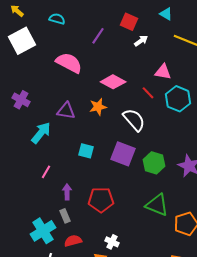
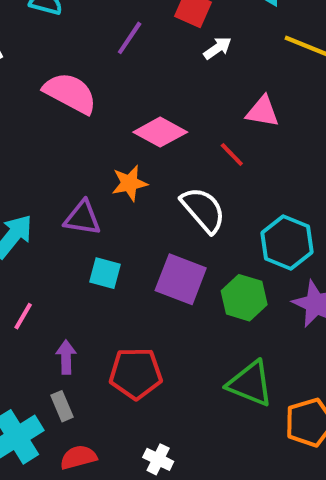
cyan hexagon: (178, 99) -> (287, 242), moved
purple triangle: (66, 111) -> (82, 218), moved

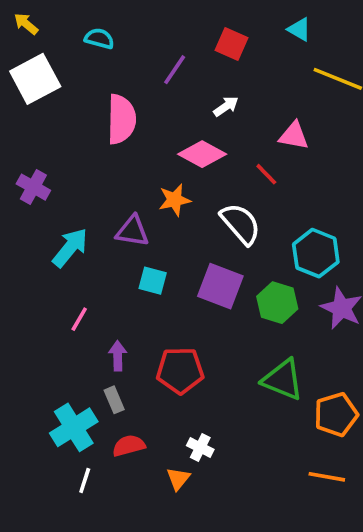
white arrow: (217, 48) -> (226, 106), moved
pink semicircle: (70, 93) -> (121, 119), turned 63

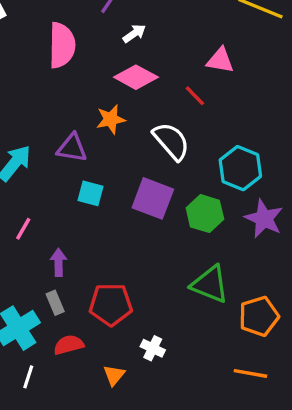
white arrow: (226, 106) -> (134, 33), moved
red pentagon: (180, 370) -> (111, 304), moved
white cross: (200, 447) -> (153, 348), moved

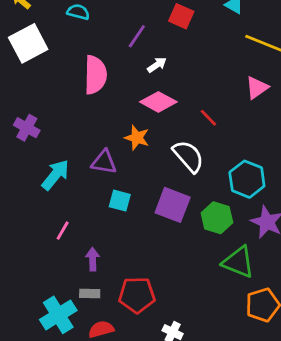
pink triangle: (220, 60) -> (257, 88), moved, turned -45
orange star: (111, 119) -> (137, 138), turned 30
green triangle: (210, 284) -> (238, 262), moved
gray rectangle: (55, 303) -> (90, 294), turned -66

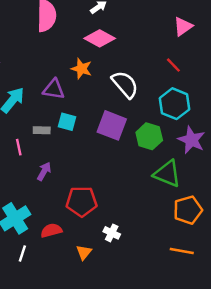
red line: (208, 118) -> (173, 65), moved
pink line: (63, 231) -> (19, 147), turned -42
purple arrow: (93, 259) -> (44, 171), turned 30
gray rectangle: (90, 294) -> (42, 130), moved

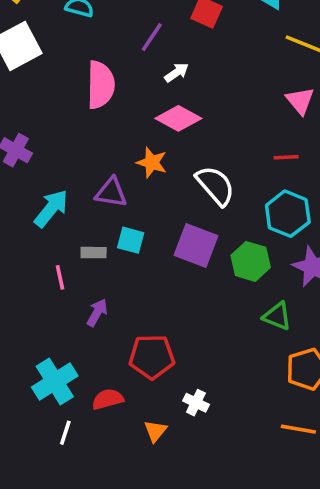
pink triangle: (183, 26) -> (300, 101), turned -35
red line: (173, 65) -> (286, 157), turned -49
green triangle: (167, 174) -> (277, 316), size x0.7

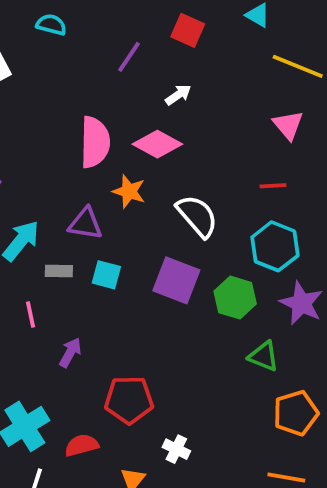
white arrow: (177, 72) -> (178, 95), moved
pink semicircle: (101, 85) -> (95, 142), moved
gray rectangle: (94, 253) -> (59, 271), moved

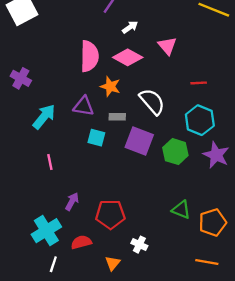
white arrow: (178, 95) -> (130, 27), moved
pink triangle: (288, 125) -> (167, 46), moved
gray rectangle: (59, 271) -> (117, 117), moved
purple arrow: (70, 352) -> (72, 201), moved
green triangle: (264, 356) -> (181, 210), moved

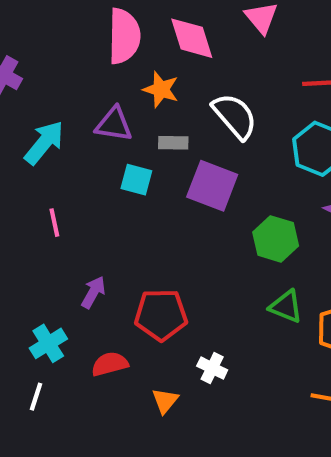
pink diamond: (128, 57) -> (192, 38), turned 44
green hexagon: (175, 152) -> (276, 239), moved
cyan cross: (46, 231) -> (48, 343), size x0.7
white line: (53, 264) -> (36, 397), moved

